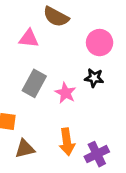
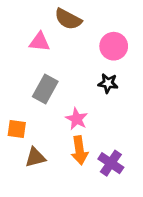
pink star: (66, 93) -> (77, 119), moved
purple cross: (97, 154) -> (111, 163), turned -30

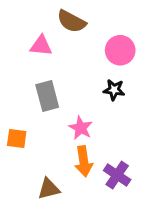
gray rectangle: (45, 89) -> (47, 96), turned -44
brown triangle: (35, 157) -> (49, 189), moved

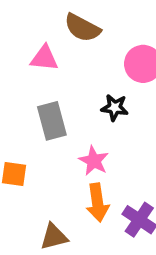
black star: (114, 90) -> (115, 108), moved

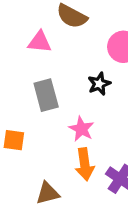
black star: (115, 108) -> (99, 84), turned -30

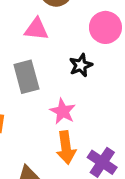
pink triangle: (40, 42) -> (36, 29), moved

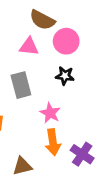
pink circle: (105, 27) -> (66, 41), moved
black star: (81, 65) -> (65, 76), turned 30

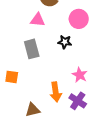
pink circle: (66, 41) -> (79, 19), moved
pink star: (50, 113) -> (80, 75), moved

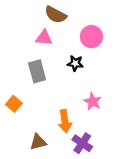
orange square: (12, 77) -> (14, 104), turned 32
purple cross: (78, 101) -> (82, 143), moved

